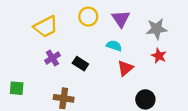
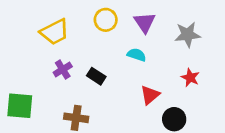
red star: (159, 56) -> (190, 78), moved
red triangle: (125, 68) -> (150, 95), moved
green square: (17, 88) -> (20, 106), size x1.5

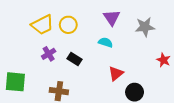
yellow circle: (106, 20) -> (68, 25), moved
red star: (190, 78) -> (164, 60), moved

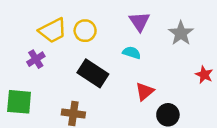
gray star: (145, 27) -> (181, 33), turned -30
purple cross: (49, 54) -> (36, 59), moved
black rectangle: (74, 59) -> (93, 73), size x1.6

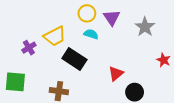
yellow trapezoid: (53, 31) -> (55, 36), moved
yellow circle: (85, 31) -> (87, 13), moved
cyan semicircle: (132, 53) -> (91, 34), moved

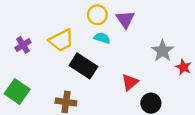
gray star: (145, 27) -> (163, 51), moved
purple cross: (29, 48) -> (23, 45), moved
green square: (15, 82) -> (17, 92), turned 30

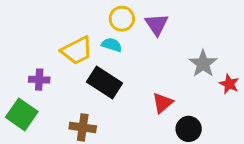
cyan semicircle: (102, 38) -> (112, 45), moved
purple cross: (23, 45) -> (39, 80), moved, turned 35

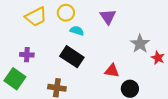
yellow circle: (122, 19) -> (66, 13), moved
yellow trapezoid: (77, 51) -> (36, 17), moved
red triangle: (162, 103) -> (112, 71), turned 49

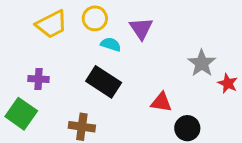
purple triangle: (108, 17) -> (141, 29), moved

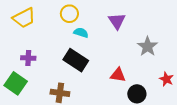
yellow trapezoid: (52, 24) -> (24, 18), moved
purple triangle: (141, 29) -> (117, 21), moved
red star: (228, 83) -> (166, 79), moved

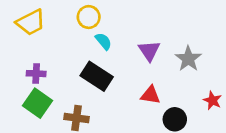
purple triangle: (117, 21) -> (149, 51), moved
cyan semicircle: (81, 33) -> (103, 41), turned 32
green square: (16, 83) -> (37, 103), moved

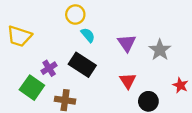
yellow trapezoid: (31, 22) -> (19, 36), moved, turned 45
purple cross: (36, 74) -> (49, 68), moved, turned -35
red triangle: (151, 95) -> (128, 81), turned 48

